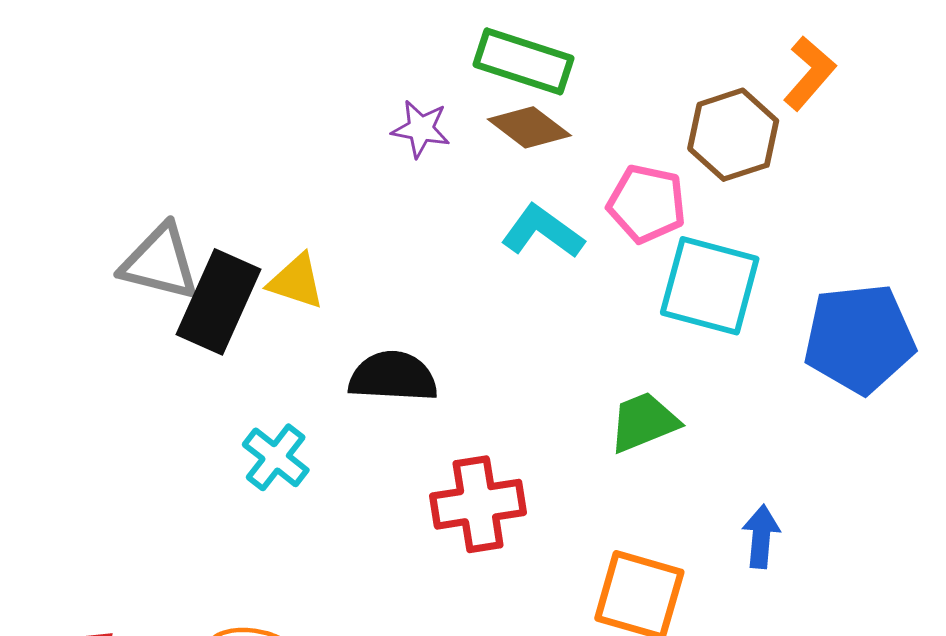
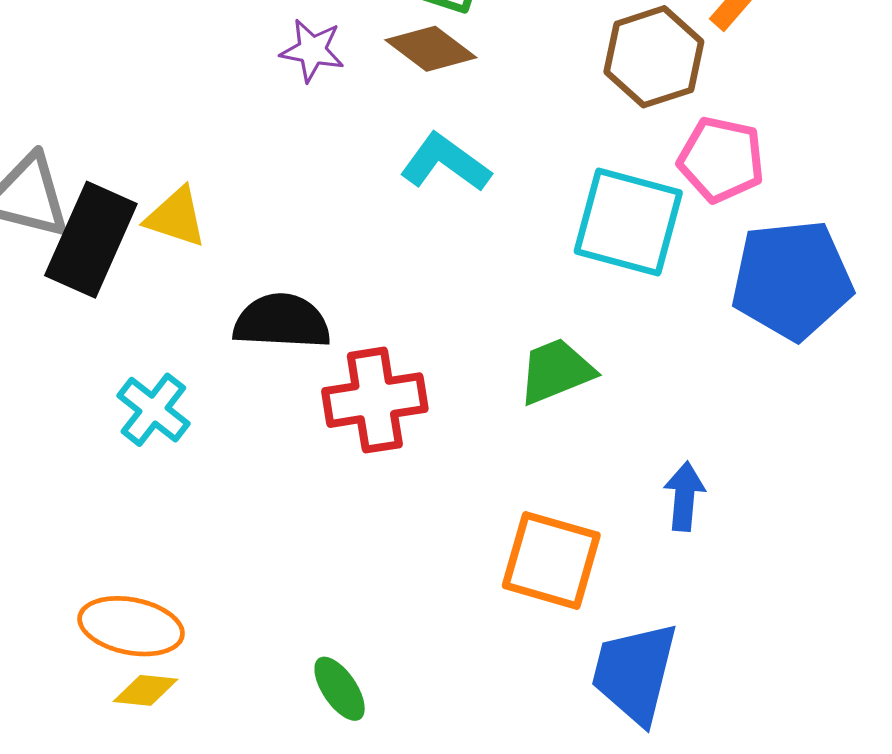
pink pentagon: (647, 204) -> (721, 159), moved
red cross: (478, 504) -> (375, 400), moved

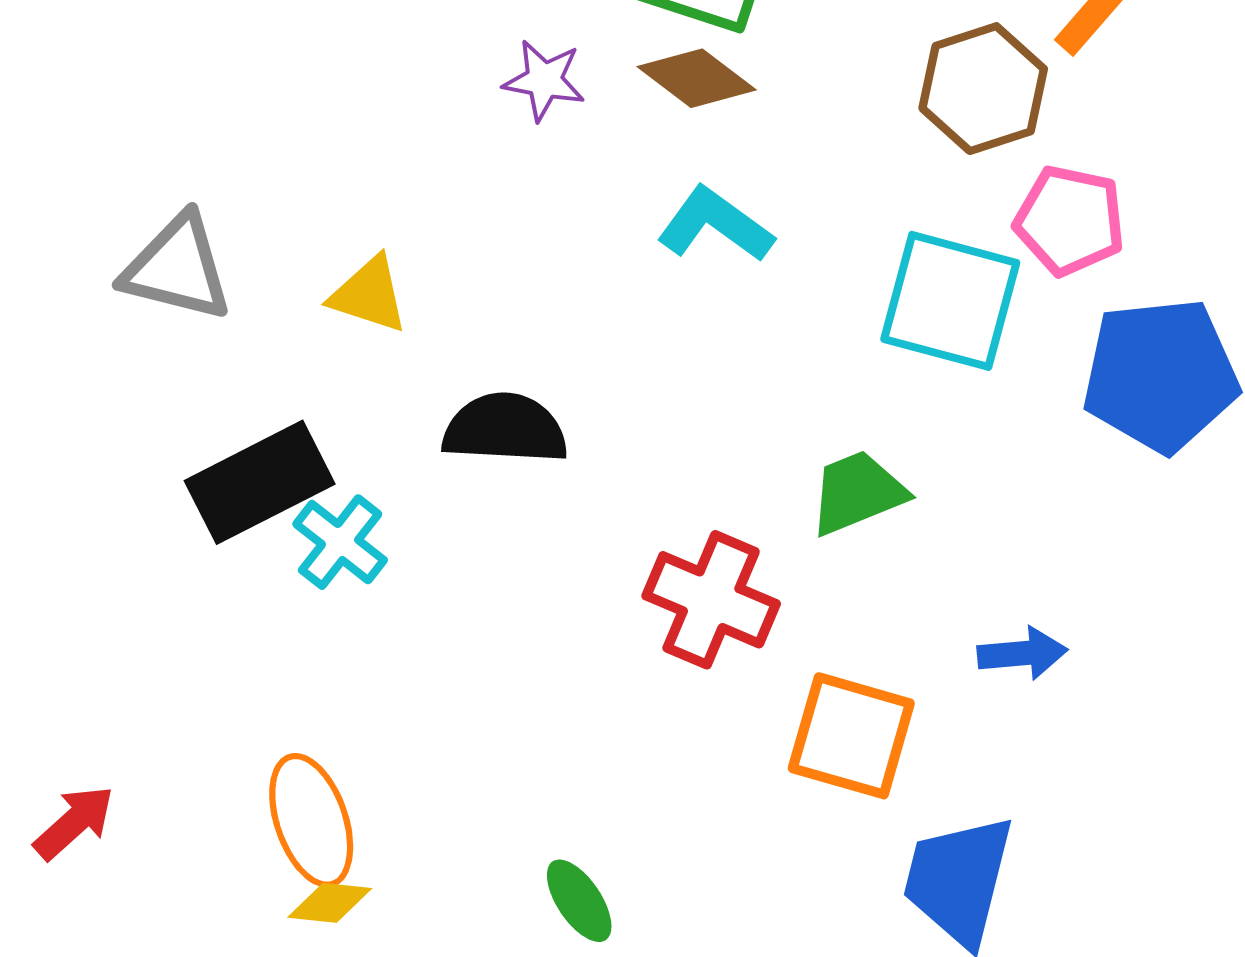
black rectangle: (91, 240) -> (260, 482), moved, turned 39
red cross: (375, 400) -> (711, 600), moved, turned 32
blue arrow: (684, 496) -> (1022, 653), turned 80
orange ellipse: (131, 626) -> (311, 820), turned 60

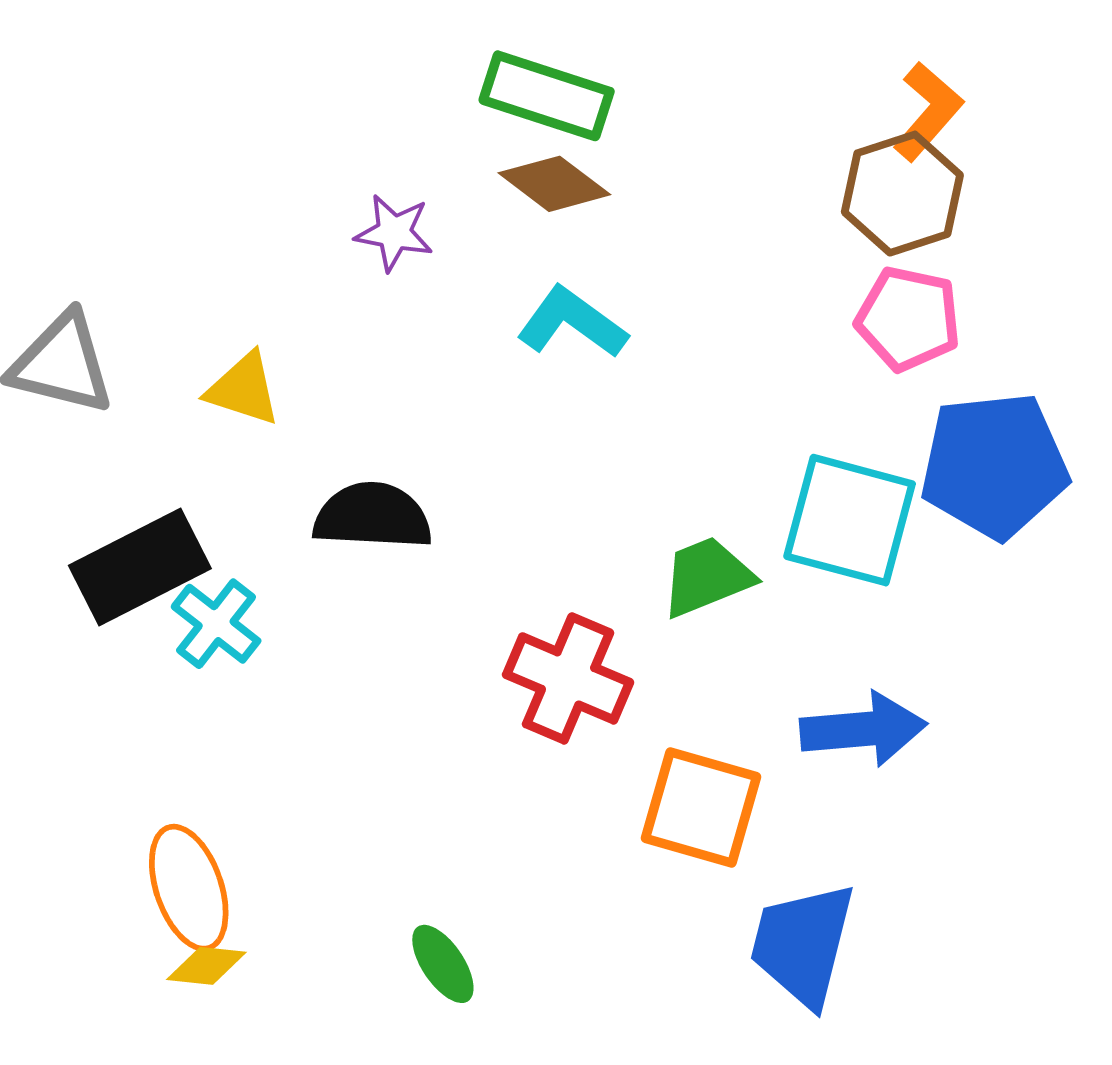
purple star: (544, 80) -> (394, 233), moved
brown hexagon: (983, 89) -> (902, 194), moved
cyan square: (950, 301) -> (850, 520), moved
blue arrow: (1022, 653) -> (863, 729), size x1.5

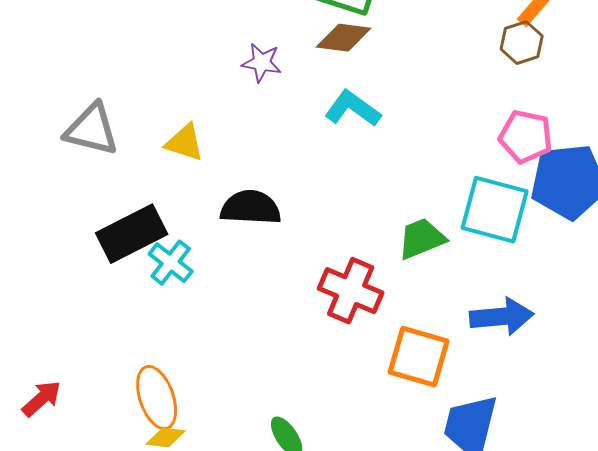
brown diamond: (554, 184) -> (344, 38), turned -30
brown hexagon: (902, 194) -> (522, 43), size x0.7
pink pentagon: (908, 319) -> (526, 137), moved

